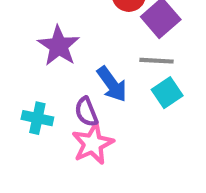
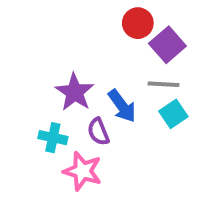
purple star: (59, 46) -> (75, 92), moved
pink star: (93, 144) -> (83, 171), moved, turned -30

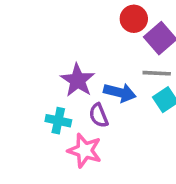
blue arrow: (122, 106) -> (120, 93), turned -40

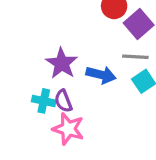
purple semicircle: (99, 115) -> (63, 101), moved

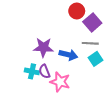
purple star: (62, 63) -> (43, 47), turned -30
pink star: (68, 129) -> (60, 82), moved

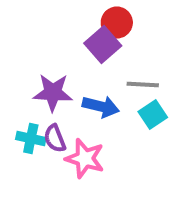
purple square: (92, 22) -> (103, 45), moved

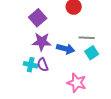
purple square: (103, 45) -> (38, 18), moved
pink star: (85, 158) -> (77, 83), moved

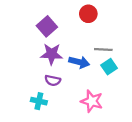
cyan cross: (31, 65) -> (39, 101), moved
purple semicircle: (43, 65) -> (53, 80), turned -56

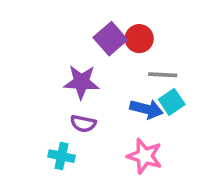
red circle: (88, 14) -> (139, 39), moved
purple square: (47, 26) -> (110, 39), moved
blue arrow: (79, 62) -> (146, 109), moved

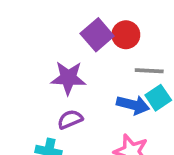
purple semicircle: (83, 124) -> (70, 119), turned 145

